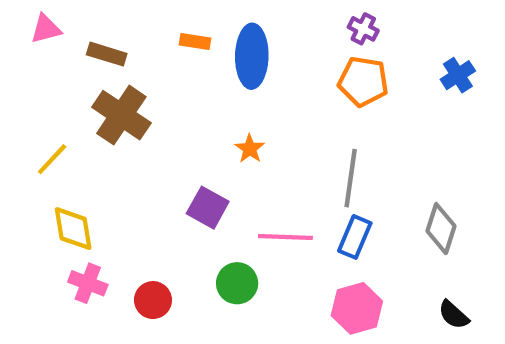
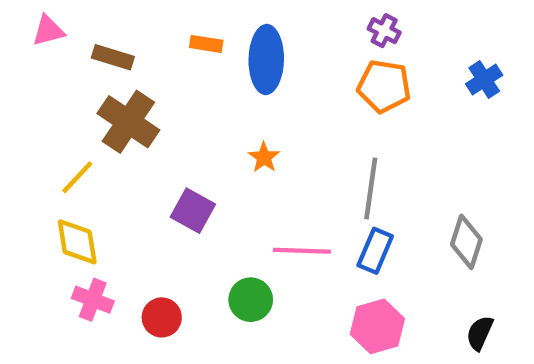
yellow line: (52, 159) -> (77, 177), moved
purple square: (208, 208) -> (193, 211), moved
black semicircle: (454, 315) -> (480, 333), turned 72

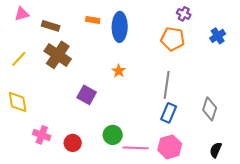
purple cross: (384, 31) -> (184, 14), moved
yellow line: (77, 177) -> (19, 59), moved
yellow diamond: (77, 242) -> (18, 102), moved
pink line: (302, 251) -> (136, 148), moved

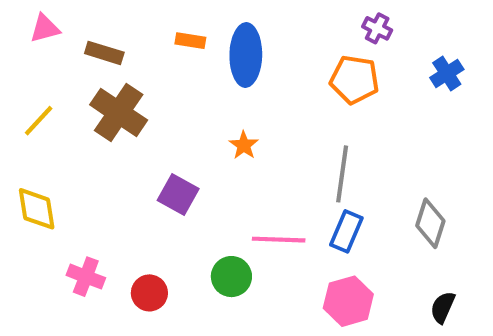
pink line: (136, 148) -> (279, 240), moved

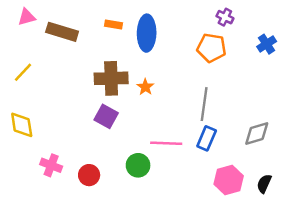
brown rectangle: (104, 53) -> (62, 32), size x1.4
brown cross: (119, 112) -> (111, 78), moved, turned -36
gray diamond: (430, 223) -> (257, 133), turned 56
pink hexagon: (348, 301) -> (229, 180), moved

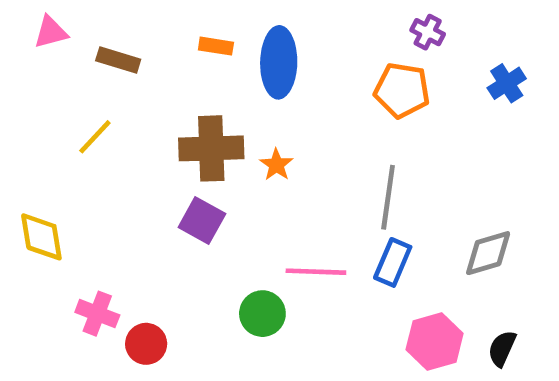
brown rectangle: (62, 32) -> (118, 60), size x0.7
yellow line: (23, 72) -> (95, 137), moved
red circle: (89, 175) -> (146, 344), moved

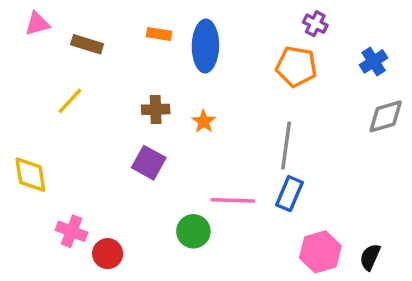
brown cross: (211, 148) -> (156, 109), size x0.6
gray diamond: (488, 253) -> (386, 116), moved

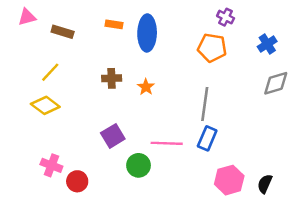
purple square: (149, 163) -> (113, 136), moved, turned 30
yellow diamond: (30, 175) -> (45, 105), moved, turned -44

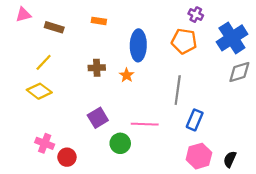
blue ellipse: (147, 33) -> (138, 45), moved
blue cross: (267, 44) -> (232, 38), size x1.8
blue rectangle: (207, 138) -> (195, 120), moved

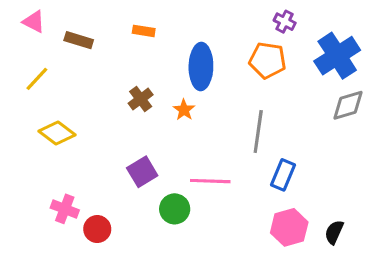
pink triangle: (23, 15) -> (34, 22), turned 42
yellow line: (44, 62) -> (37, 79), moved
brown cross: (97, 68) -> (141, 99), turned -35

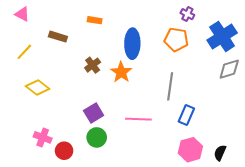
brown rectangle: (79, 40) -> (58, 37), moved
orange star: (184, 110) -> (121, 72), size x1.5
green circle: (175, 209) -> (97, 137), moved

